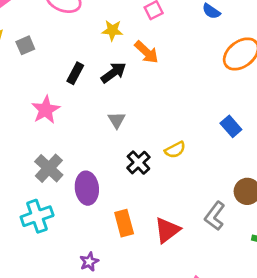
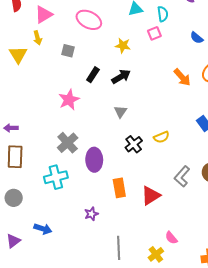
gray square: (25, 45) -> (68, 51), moved, turned 32
orange arrow: (147, 52) -> (182, 77), moved
gray L-shape: (215, 216) -> (182, 176), moved

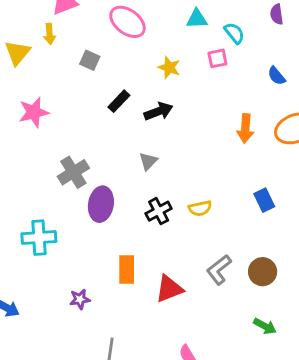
cyan semicircle: (163, 14) -> (234, 33), turned -42
orange arrow: (182, 77) -> (245, 128), turned 36
pink star: (69, 100) -> (34, 112), moved
gray cross: (68, 143) -> (73, 172), moved
purple ellipse: (94, 160) -> (101, 204), moved

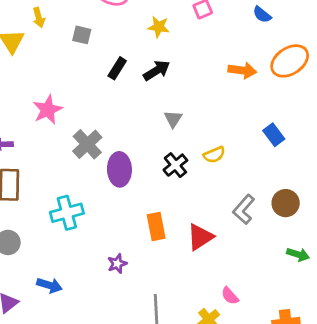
pink star: (34, 112) -> (48, 110), moved
orange arrow: (245, 128) -> (242, 70), turned -76
gray triangle: (148, 161) -> (173, 119), moved

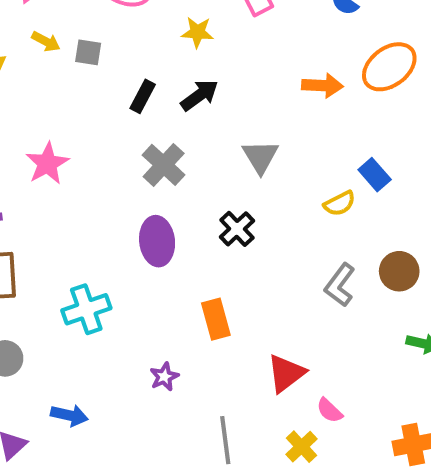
yellow arrow: (39, 17) -> (46, 42), moved, turned -42
gray triangle: (173, 119) -> (260, 157), moved, size x1.4
gray cross: (87, 144) -> (164, 165), moved
yellow semicircle: (214, 155) -> (340, 203), moved
red triangle: (200, 237) -> (286, 373), moved

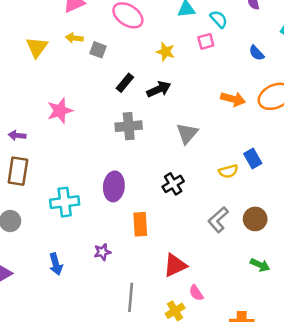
yellow arrow: (46, 42) -> (74, 38), turned 147
gray cross: (164, 165) -> (129, 126), turned 30
black cross: (237, 229) -> (173, 184), moved
purple ellipse: (157, 241) -> (114, 186), moved
blue arrow: (69, 415) -> (56, 264), moved, turned 50

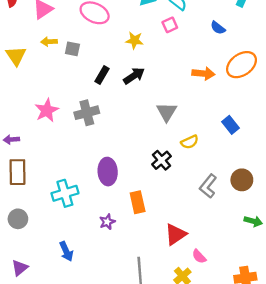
gray cross: (129, 126) -> (87, 113), moved
yellow semicircle: (228, 171) -> (190, 142), moved
purple star: (102, 252) -> (107, 222), moved

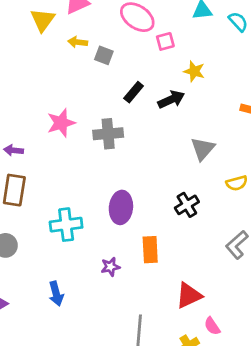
pink square: (170, 25) -> (165, 41), moved
yellow star: (135, 40) -> (194, 71), moved
yellow triangle: (16, 56) -> (43, 20), moved
yellow semicircle: (190, 142) -> (237, 183), moved

